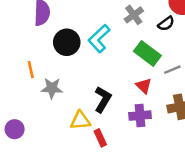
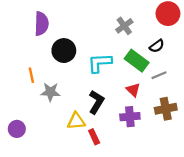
black semicircle: (166, 24) -> (157, 46), moved
cyan L-shape: (99, 39) -> (100, 63), moved, turned 40

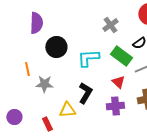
red rectangle: (94, 137) -> (47, 124), moved

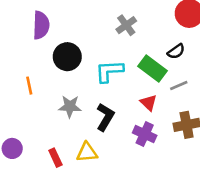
gray cross: (110, 25) -> (126, 25), moved
gray star: (44, 84) -> (70, 106), moved
purple cross: (115, 106) -> (145, 134), turned 30
yellow triangle: (67, 110) -> (87, 152), moved

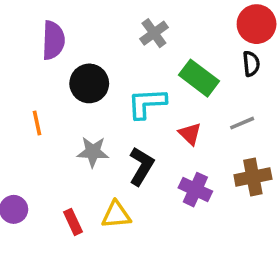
gray cross: (126, 25) -> (154, 33), moved
black semicircle: (176, 51) -> (251, 64), moved, turned -60
green rectangle: (152, 68) -> (199, 78), moved
red triangle: (149, 103) -> (190, 134), moved

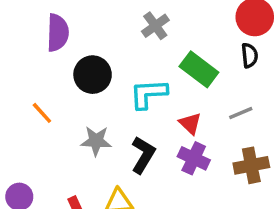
orange line: (37, 123) -> (42, 113), turned -30
purple cross: (195, 190) -> (194, 158), moved

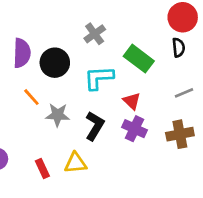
gray cross: (155, 26) -> (95, 34), moved
purple semicircle: (58, 33) -> (22, 53), moved
orange line: (42, 113) -> (31, 97), moved
gray line: (241, 113) -> (184, 93), moved

